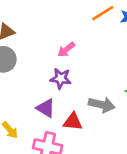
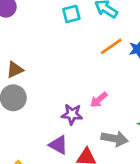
pink arrow: (66, 50) -> (99, 100), moved

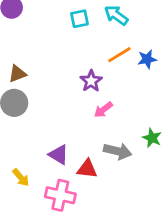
purple star: (72, 114) -> (91, 81), moved, turned 30

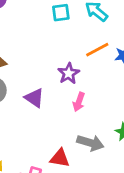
pink arrow: (103, 110) -> (79, 102), turned -36
purple triangle: (59, 155) -> (34, 98), moved

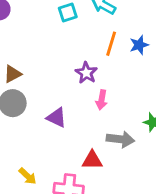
orange line: (97, 50) -> (111, 44), turned -35
purple triangle: (34, 98) -> (57, 118), moved

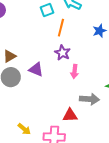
orange line: (111, 44) -> (61, 28), moved
purple triangle: (57, 118) -> (36, 69), moved

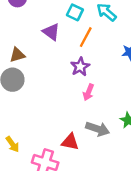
cyan square: (47, 10) -> (75, 12), turned 32
purple triangle: (36, 69) -> (51, 32), moved

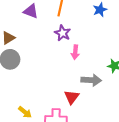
red triangle: (70, 142) -> (72, 97), turned -49

